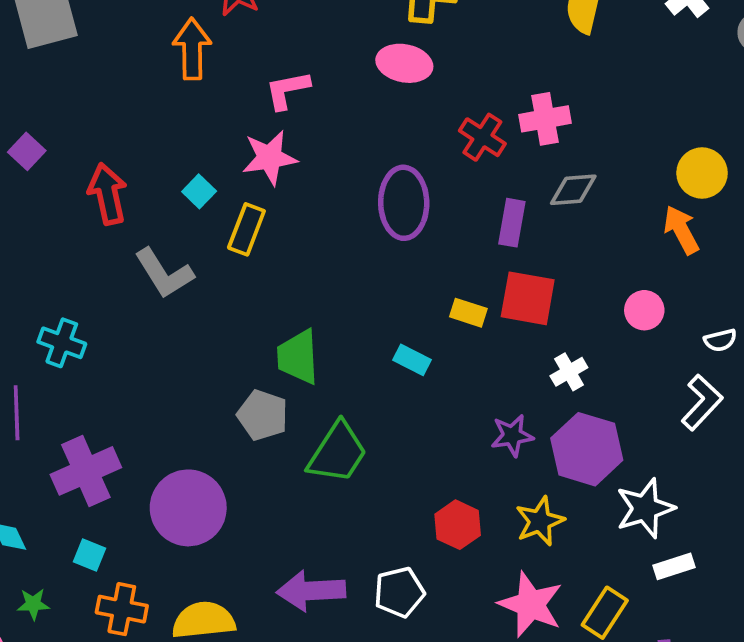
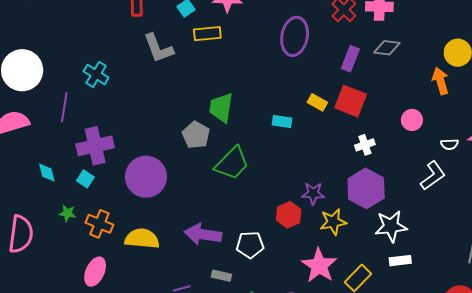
yellow rectangle: (246, 229) -> (207, 34), turned 52
cyan rectangle: (412, 360) -> (282, 121), turned -30
purple star: (512, 436) -> (313, 193), moved
cyan square: (90, 555) -> (85, 179), moved
green star: (33, 604) -> (67, 213), moved

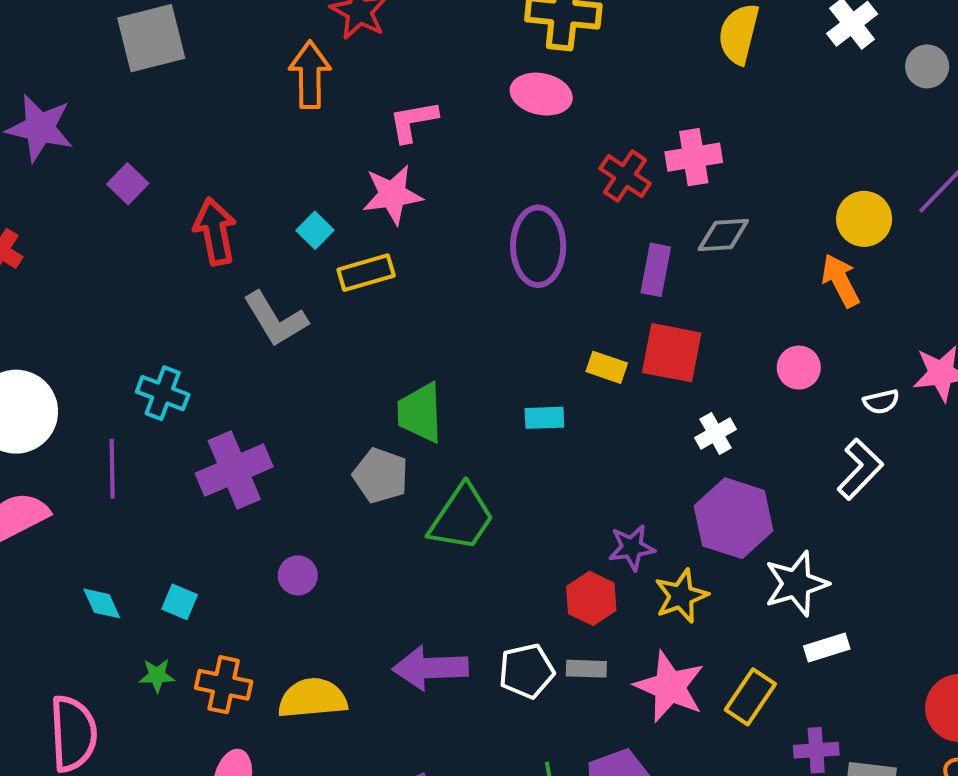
purple cross: (95, 146) -> (234, 470), moved
purple circle: (146, 177) -> (298, 575), size x0.5
gray rectangle: (221, 276) -> (586, 669), moved

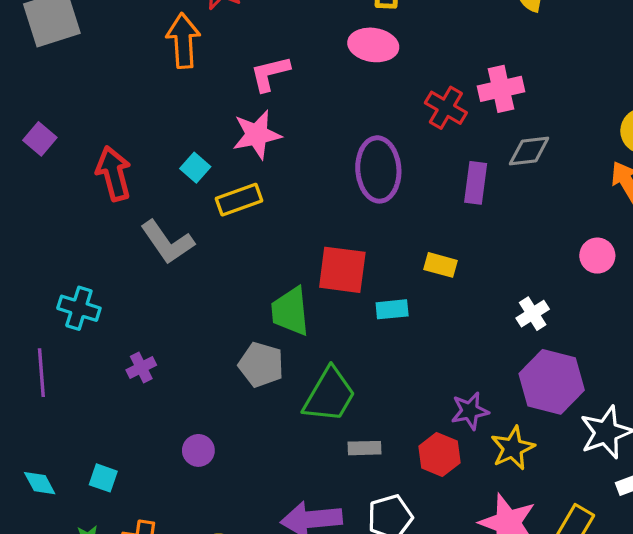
red square: (672, 353) -> (342, 270), moved
purple cross: (234, 470) -> (141, 367), size x0.5
gray rectangle: (586, 669) -> (364, 448), moved

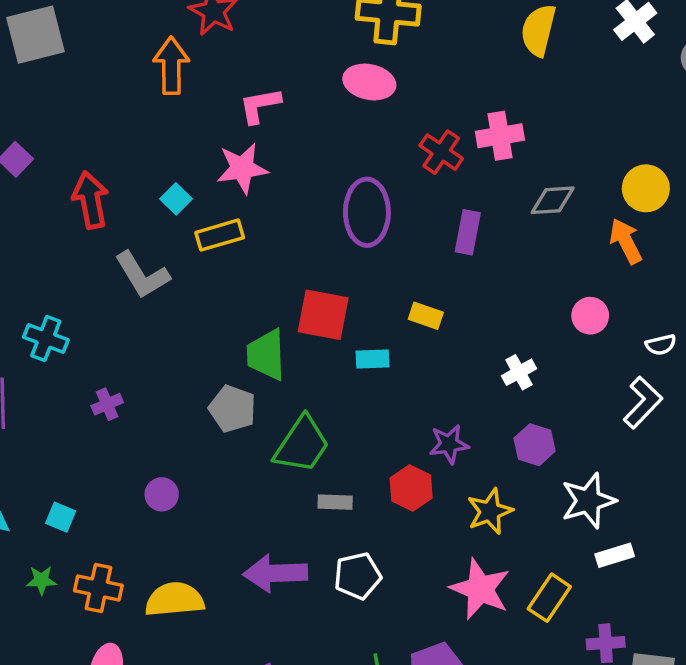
gray diamond: (529, 151) -> (553, 200), moved
purple hexagon: (552, 382) -> (535, 445), size x0.6
purple star: (470, 411) -> (449, 444), moved
red hexagon: (439, 455) -> (411, 488), moved

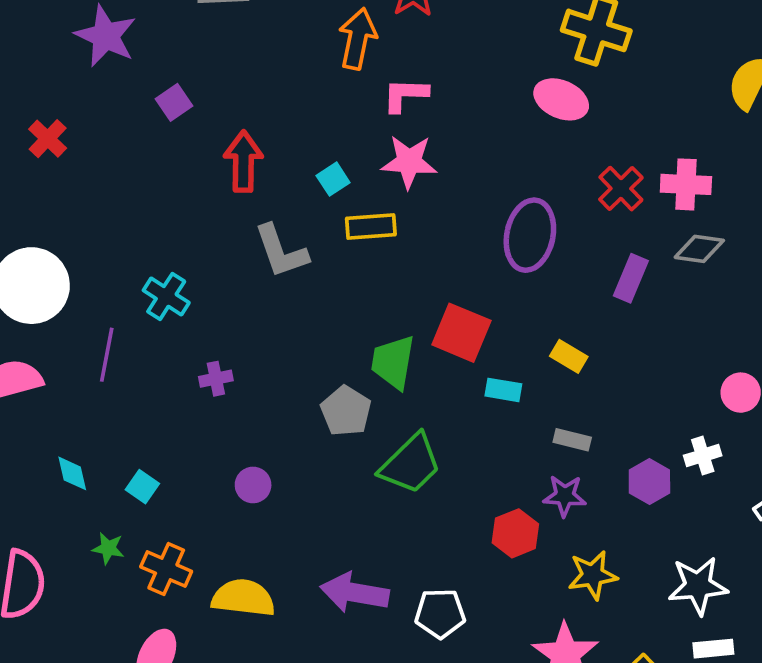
pink L-shape: (260, 105) -> (405, 95), moved
gray diamond: (553, 200) -> (699, 249), moved
white cross: (519, 372) -> (703, 456), moved
purple hexagon: (535, 445) -> (649, 481), moved
gray rectangle: (335, 502) -> (572, 440), moved

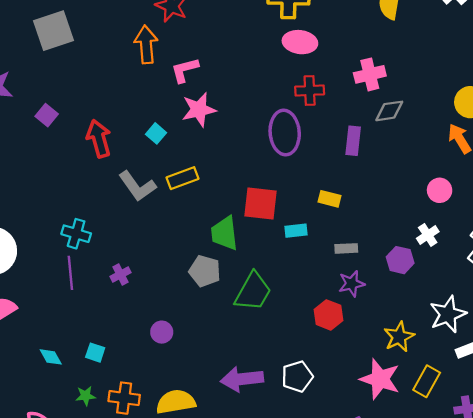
pink ellipse: (561, 99) -> (300, 42), moved
red cross: (621, 189) -> (310, 90), moved, turned -32
yellow rectangle: (371, 227) -> (183, 178), moved
purple line: (107, 355) -> (70, 273), moved
yellow star: (593, 575) -> (399, 337), moved

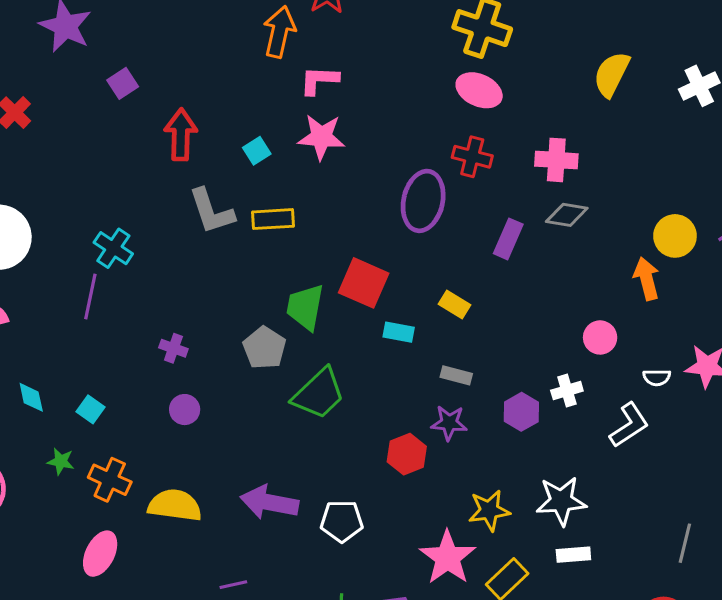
purple cross: (121, 274) -> (173, 348), moved, turned 30

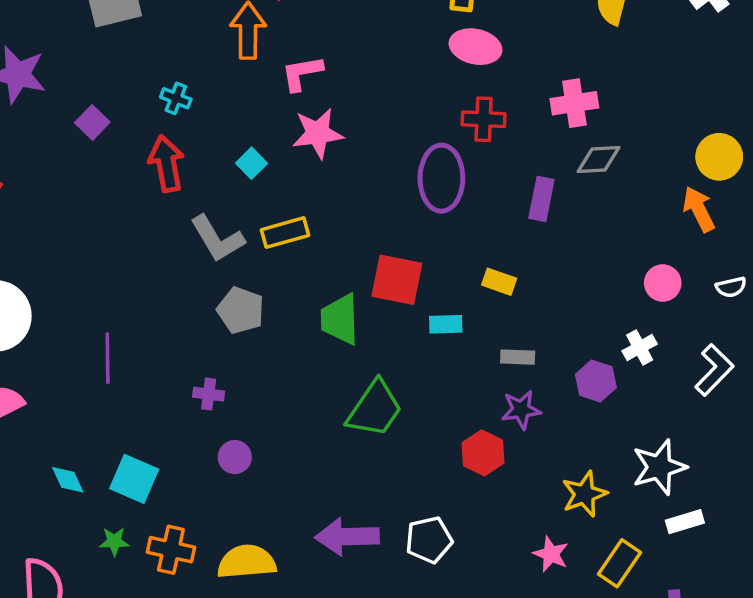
cyan cross: (113, 248) -> (176, 98), moved, size x0.7
gray pentagon: (264, 348) -> (241, 310), moved
white semicircle: (657, 377) -> (731, 287), moved
cyan square: (91, 409) -> (134, 479), size x1.6
pink star: (448, 557) -> (551, 554), size x0.6

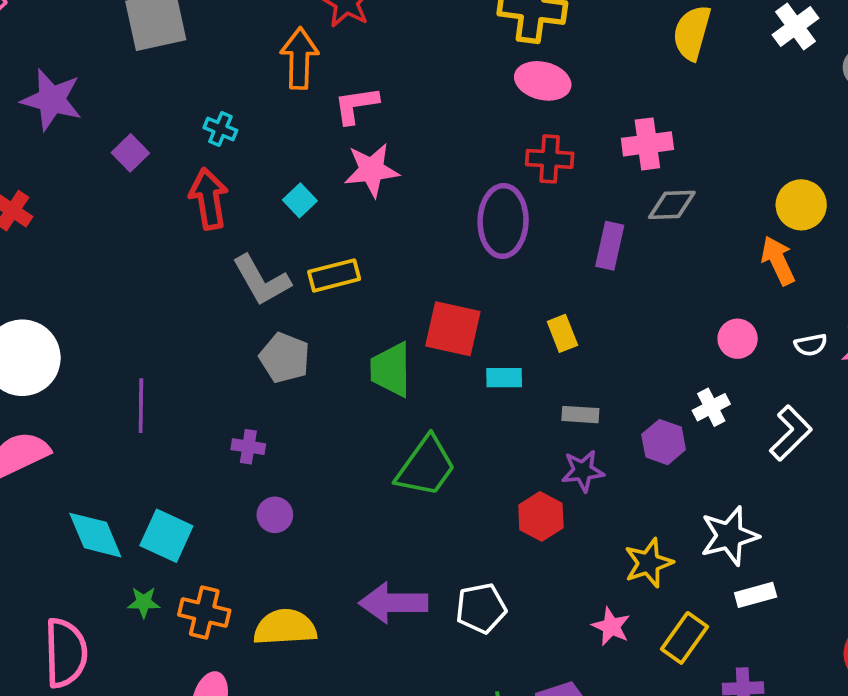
yellow rectangle: (499, 282) -> (562, 333), turned 48
cyan diamond: (68, 480) -> (95, 535), size x1.6

